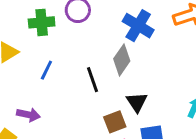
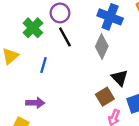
green cross: (42, 22) -> (33, 28), turned -30
black line: (92, 80) -> (65, 37), moved

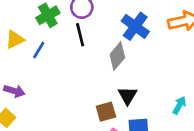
blue line: (43, 65) -> (39, 50), moved
purple arrow: (35, 103) -> (14, 91), moved

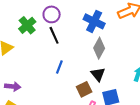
blue line: (39, 50) -> (59, 67), moved
gray diamond: (117, 56) -> (99, 48), moved

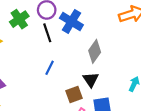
blue cross: (94, 21) -> (71, 21), moved

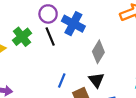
green cross: (19, 19) -> (22, 37), moved
blue line: (50, 68) -> (62, 80), moved

